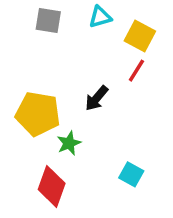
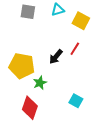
red line: (136, 71) -> (75, 49), moved

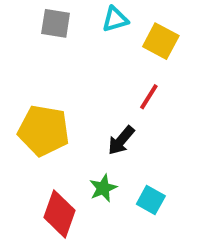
black arrow: (56, 57) -> (121, 140), moved
green star: (40, 83) -> (103, 188), moved

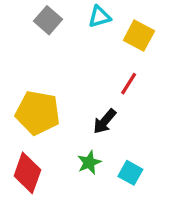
gray square: (56, 23) -> (48, 20), turned 32
red diamond: (60, 214) -> (27, 173), moved

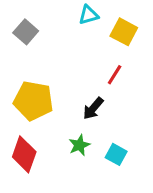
gray square: (48, 20) -> (26, 32), moved

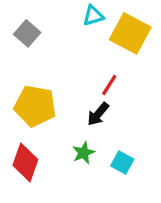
yellow square: (124, 32) -> (130, 33), size x1.4
red line: (115, 75) -> (109, 85), moved

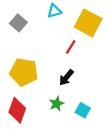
cyan triangle: (93, 16) -> (54, 11), moved
red line: (109, 85) -> (71, 47), moved

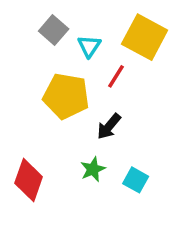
cyan triangle: (54, 11) -> (89, 46), moved, turned -40
gray square: (18, 23) -> (54, 30), moved
yellow pentagon: (24, 72) -> (66, 96), moved

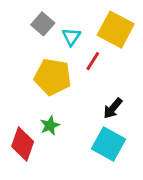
black arrow: (109, 126) -> (113, 108), moved
green star: (93, 169) -> (50, 125), moved
cyan square: (136, 180) -> (108, 144), size x1.6

